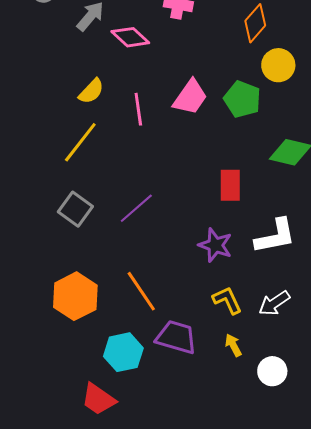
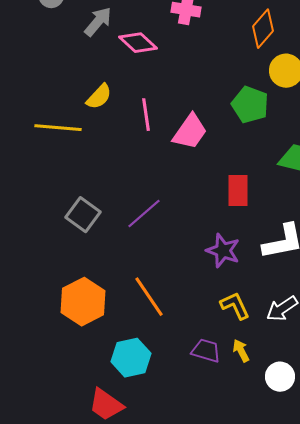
pink trapezoid: (190, 97) -> (190, 132), moved
yellow line: (80, 142) -> (58, 128), moved, turned 57
purple trapezoid: (176, 337) -> (206, 351), moved, size x0.7

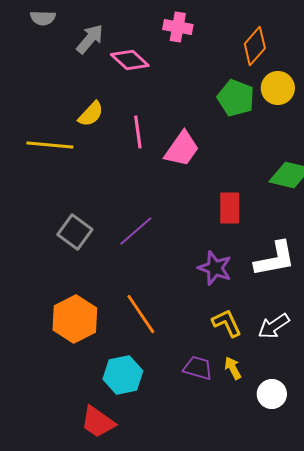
green pentagon: (250, 105) -> (236, 98), moved

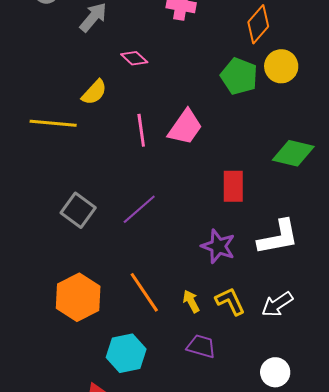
pink diamond: (130, 60) -> (134, 58), moved, size x0.7
pink line: (138, 132) -> (141, 130), moved
yellow arrow: (233, 368) -> (191, 301), moved

